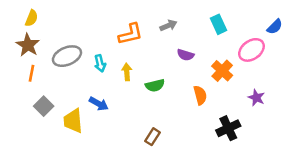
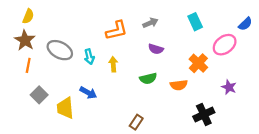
purple semicircle: (186, 55) -> (156, 49), moved
gray ellipse: (67, 56) -> (60, 50), turned 50
green semicircle: (155, 85) -> (148, 78), moved
orange semicircle: (200, 95) -> (179, 85), turned 98

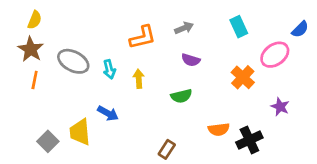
orange semicircle: (179, 85) -> (219, 129), moved
gray square: (39, 95) -> (48, 141), moved

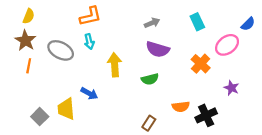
orange L-shape: (143, 37) -> (90, 16), moved
purple semicircle: (191, 60) -> (158, 49), size x1.5
cyan arrow: (109, 69) -> (89, 42), moved
yellow arrow: (139, 79) -> (115, 65), size x1.5
brown rectangle: (167, 149) -> (149, 123), moved

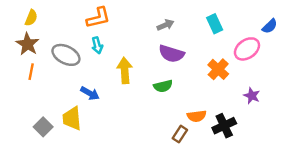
blue arrow: (89, 93) -> (90, 93), moved
brown rectangle: (149, 123) -> (180, 134), moved

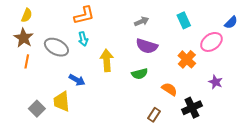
orange semicircle: (197, 116) -> (169, 89), moved, turned -140

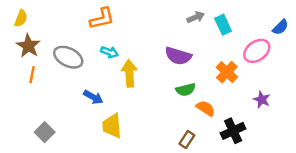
yellow semicircle: (27, 15) -> (21, 18), moved
gray arrow: (142, 21) -> (196, 17), moved
cyan arrow: (83, 39) -> (109, 52), moved, turned -56
green semicircle: (140, 74) -> (186, 90), moved
yellow trapezoid: (62, 101) -> (112, 126), moved

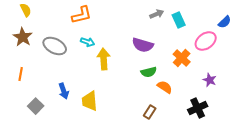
yellow semicircle: (21, 18) -> (26, 10), moved, turned -48
orange line: (32, 75) -> (21, 74), moved
blue arrow: (93, 97) -> (64, 91), moved, turned 42
black cross: (233, 131) -> (198, 108), moved

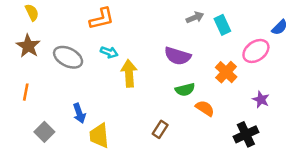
yellow trapezoid: (90, 101) -> (99, 136), moved
brown rectangle: (150, 112) -> (160, 129), moved

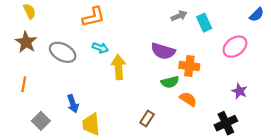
blue semicircle: (280, 27) -> (257, 15), moved
orange cross: (226, 72) -> (189, 66), moved, turned -36

